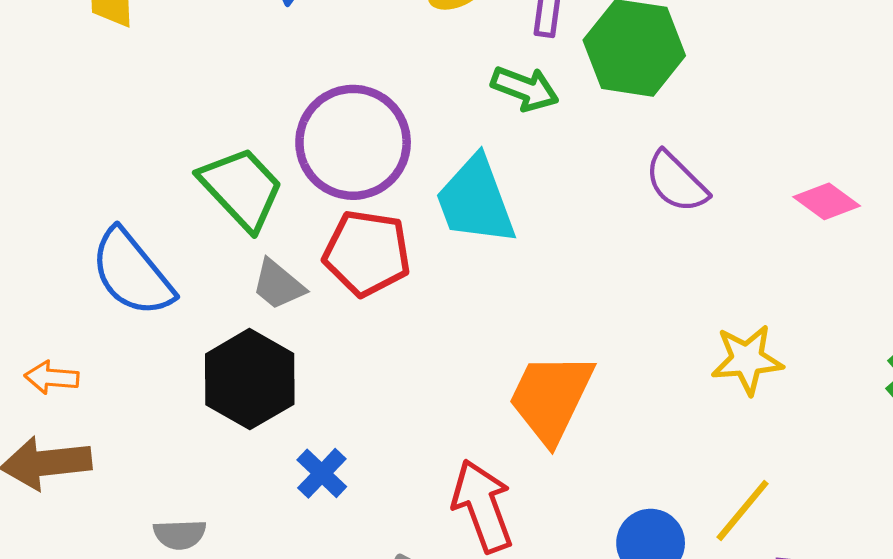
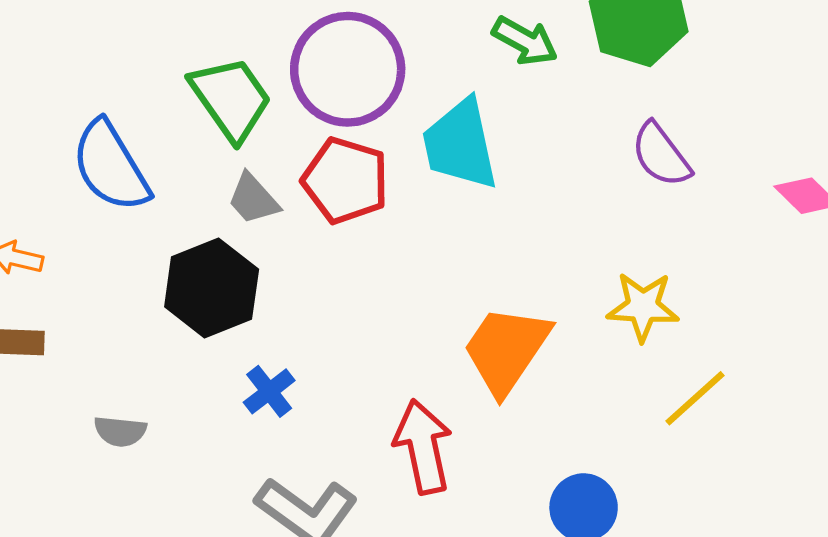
yellow star: (747, 360) -> (643, 307), moved
yellow line: (743, 510) -> (695, 398), moved

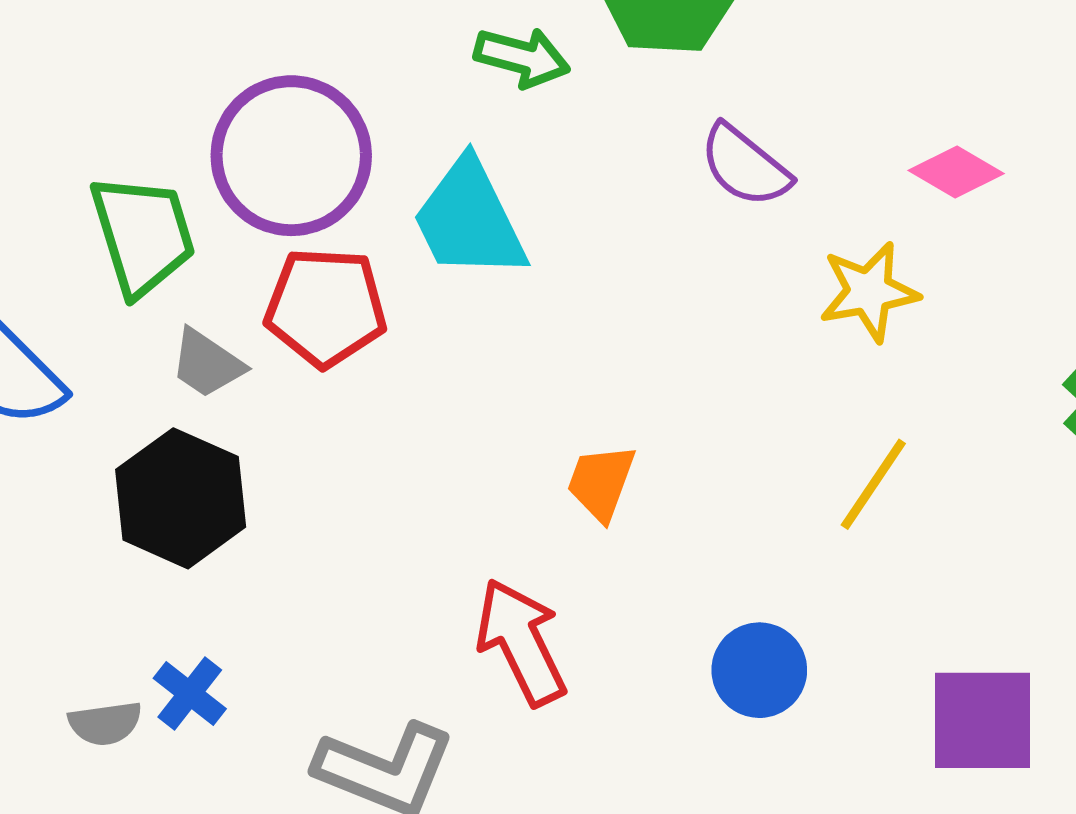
green trapezoid: (231, 99) -> (143, 235), turned 32
yellow star: (643, 307) -> (869, 292), moved
orange trapezoid: (506, 350) -> (601, 482), size x0.6
blue cross: (269, 391) -> (190, 694), moved

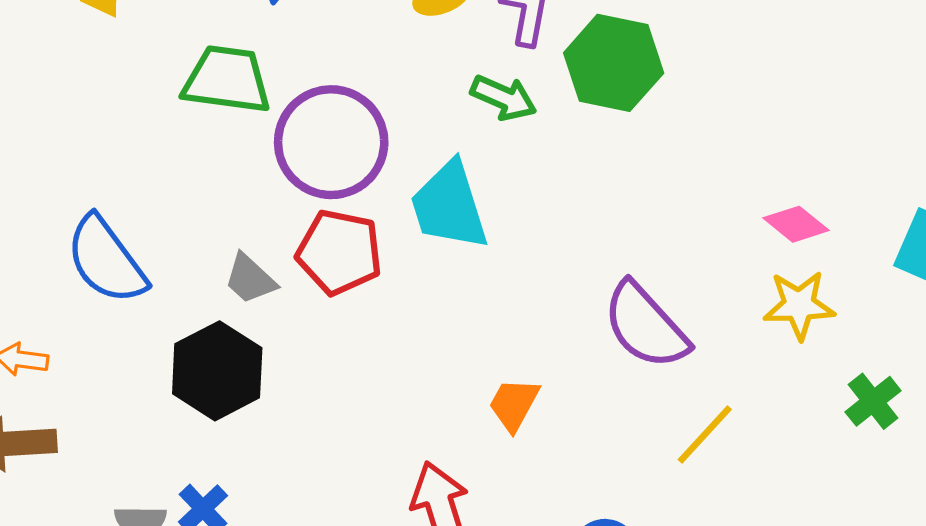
purple semicircle: (745, 166) -> (646, 326), moved, size x1.4
green trapezoid: (143, 235) -> (227, 80), moved, turned -74
yellow star: (869, 292) -> (799, 305), moved

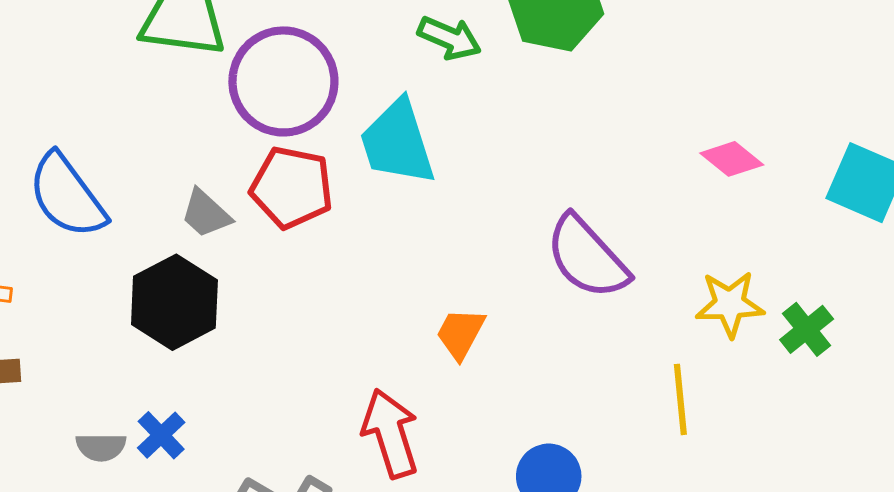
yellow star: (799, 305) -> (730, 304), moved
yellow line: (705, 434) -> (680, 399), moved, turned -48

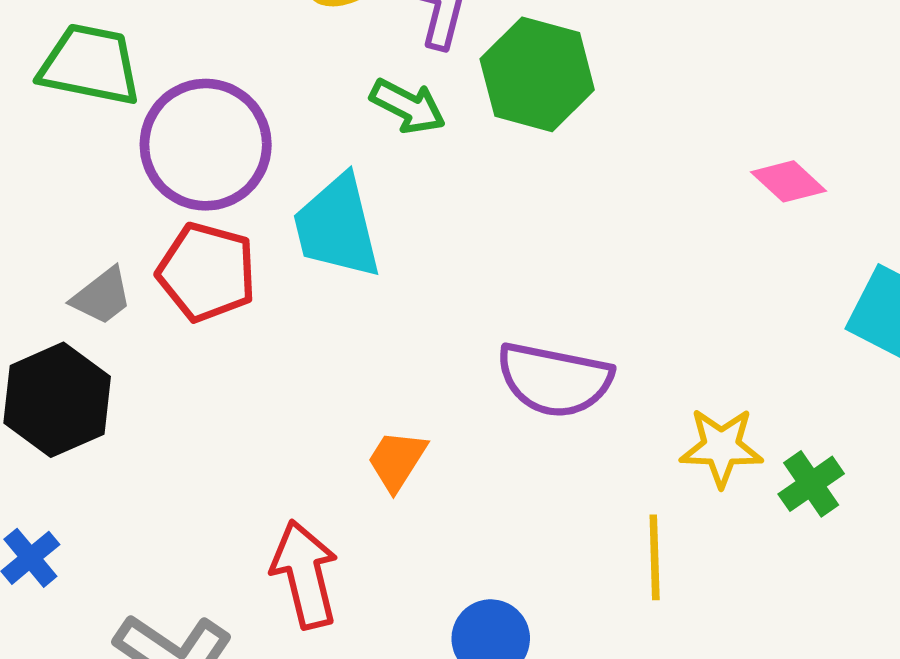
pink diamond: (732, 159) -> (789, 181), moved
gray trapezoid: (206, 214) -> (102, 296), turned -84
purple semicircle: (587, 257) -> (554, 380), turned -40

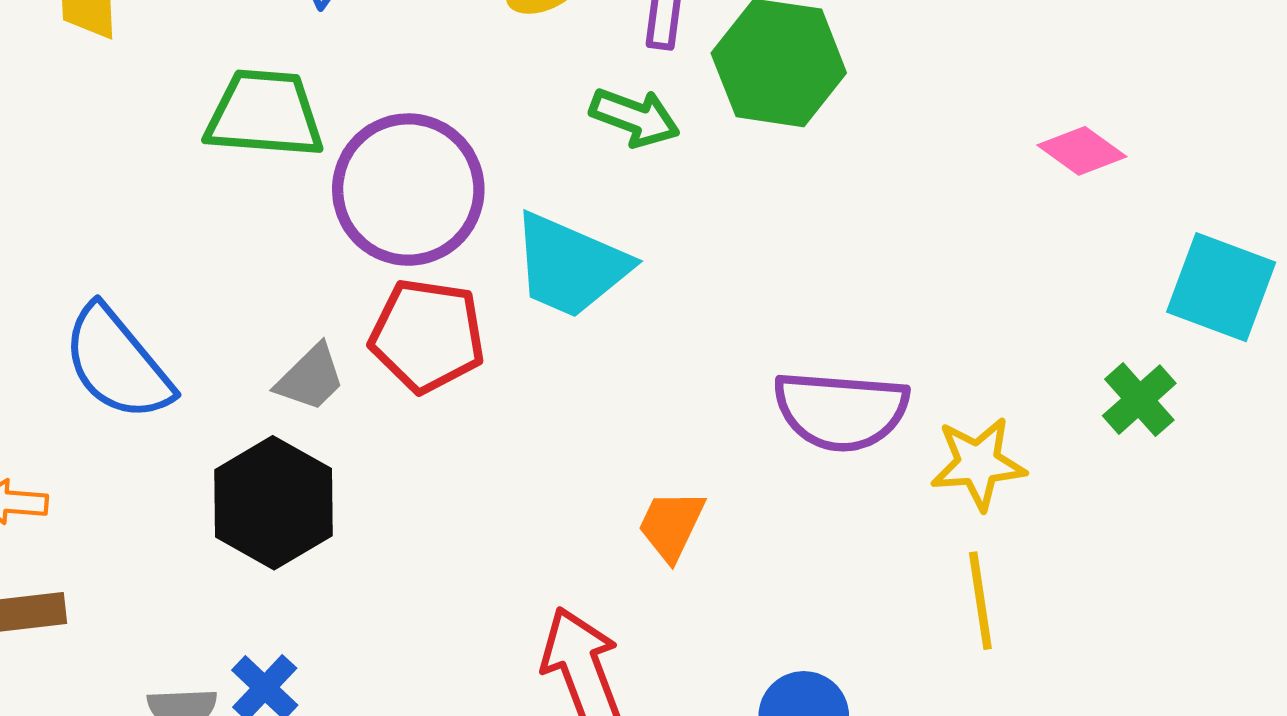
cyan trapezoid: (337, 227) -> (570, 266), turned -46
yellow star: (721, 447) -> (978, 463), moved
green cross: (811, 484) -> (1139, 400), moved

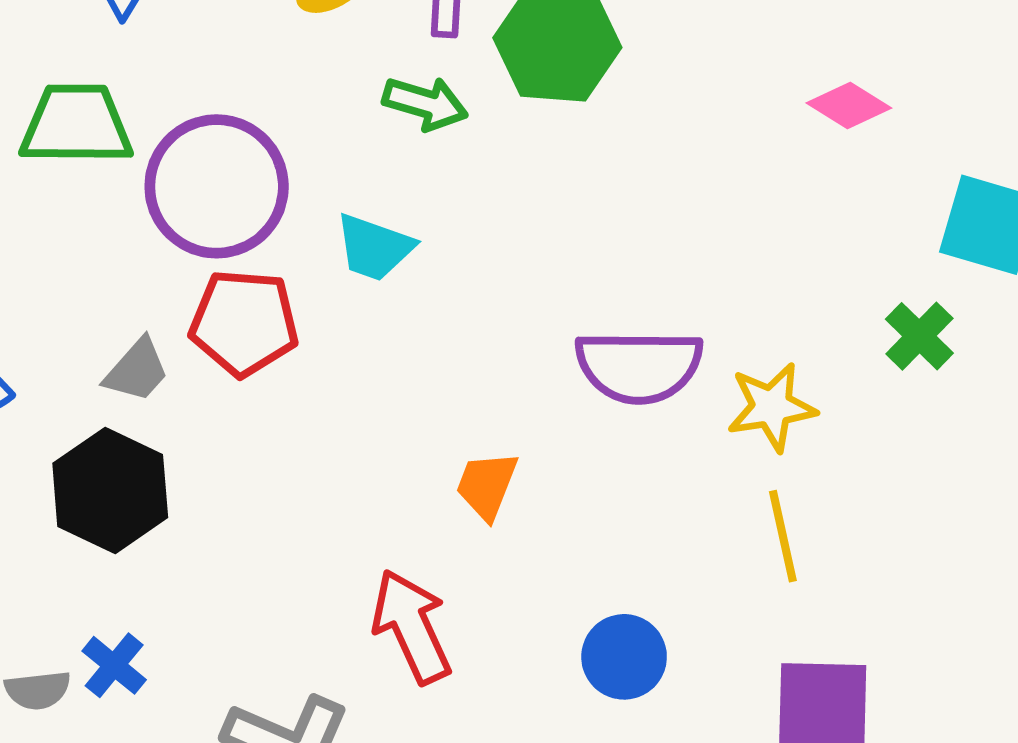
cyan trapezoid: (570, 266) -> (374, 247), size x0.7

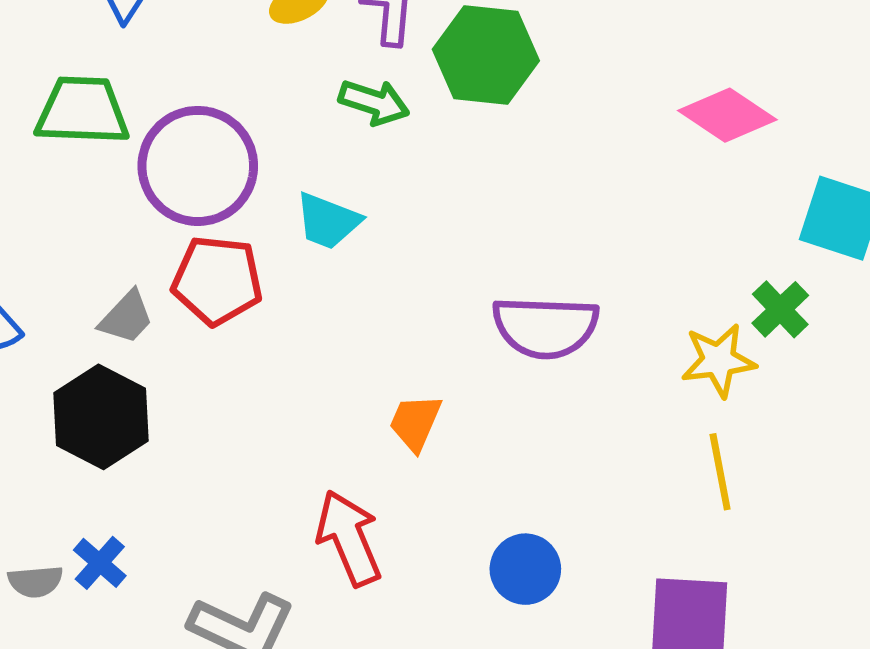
pink diamond: (849, 106) -> (727, 115), size x1.4
yellow star: (772, 407) -> (719, 360), moved
yellow line: (783, 536) -> (720, 472), moved

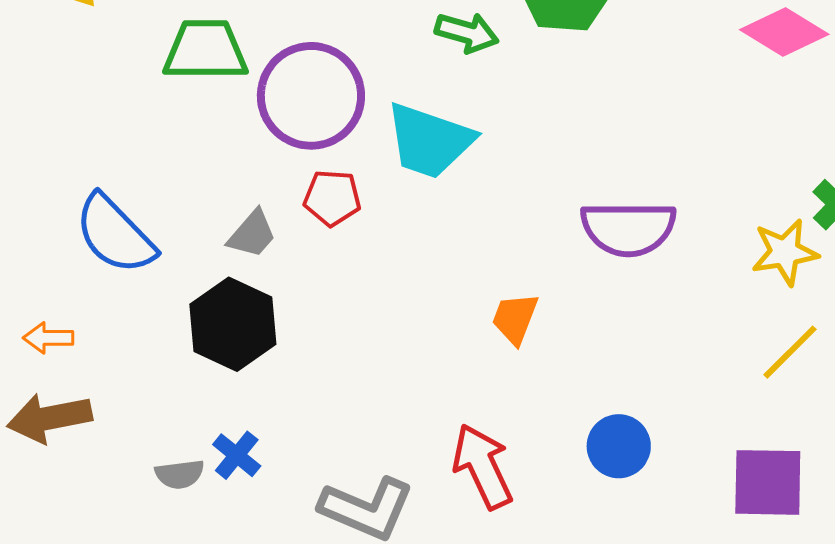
cyan trapezoid: (328, 221) -> (429, 141), size x1.5
red pentagon: (217, 280) -> (332, 198), size x0.7
yellow line: (720, 472) -> (790, 352), turned 58
red arrow: (349, 538) -> (483, 466), moved

